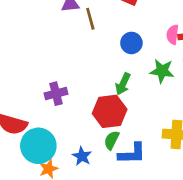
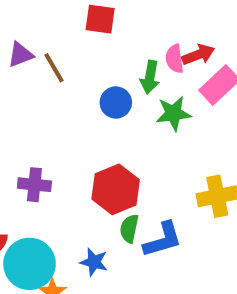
blue circle: (131, 43) -> (116, 103), moved
green arrow: (123, 84) -> (150, 77), moved
purple cross: (56, 94) -> (34, 185), turned 35

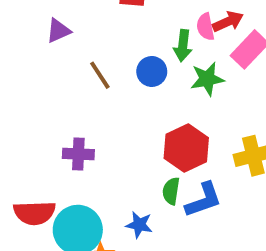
brown line: (54, 68) -> (100, 75), moved
red hexagon: (116, 189) -> (186, 148), moved

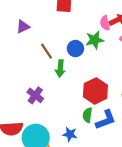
green arrow: (183, 46) -> (60, 68), moved
green star: (207, 79) -> (95, 40), moved
purple cross: (78, 154) -> (35, 95), turned 35

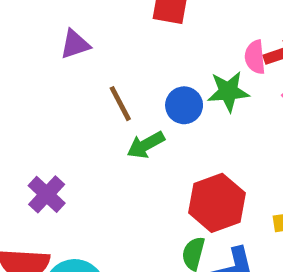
green arrow: (60, 68) -> (146, 145), turned 49
purple cross: (35, 95) -> (47, 194), moved

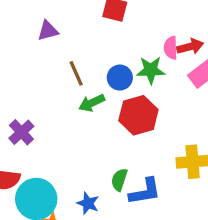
red hexagon: (217, 203) -> (138, 115), moved

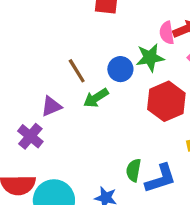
purple triangle: (48, 31) -> (51, 106), moved
red hexagon: (138, 115) -> (166, 101), moved

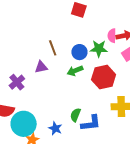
green arrow: (96, 98) -> (75, 71), moved
purple triangle: (51, 106) -> (41, 67), moved

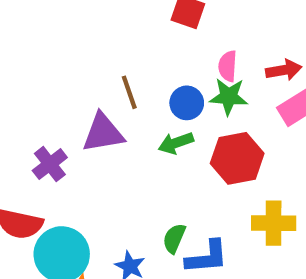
pink semicircle: (112, 36) -> (228, 66), moved
purple triangle: (41, 67) -> (103, 133), size x1.5

